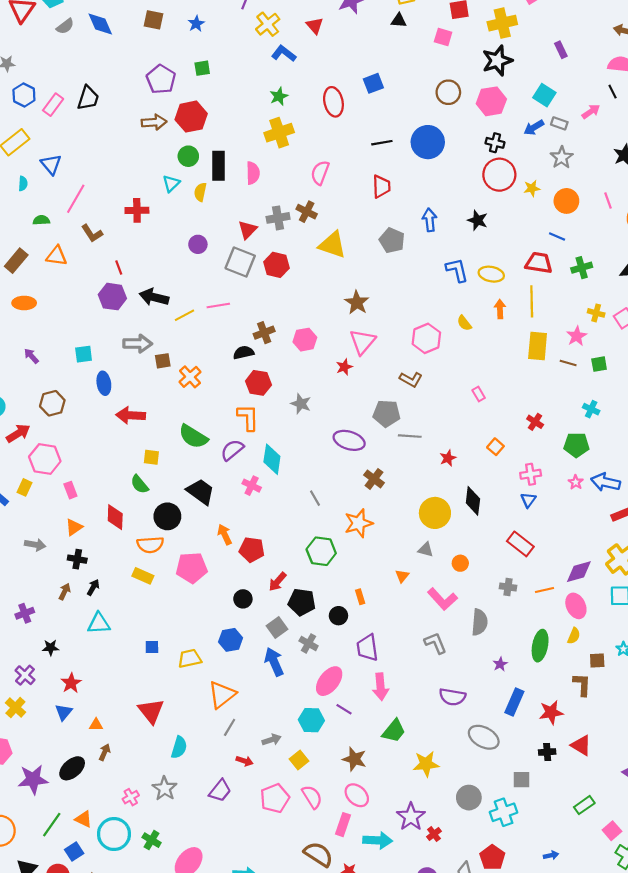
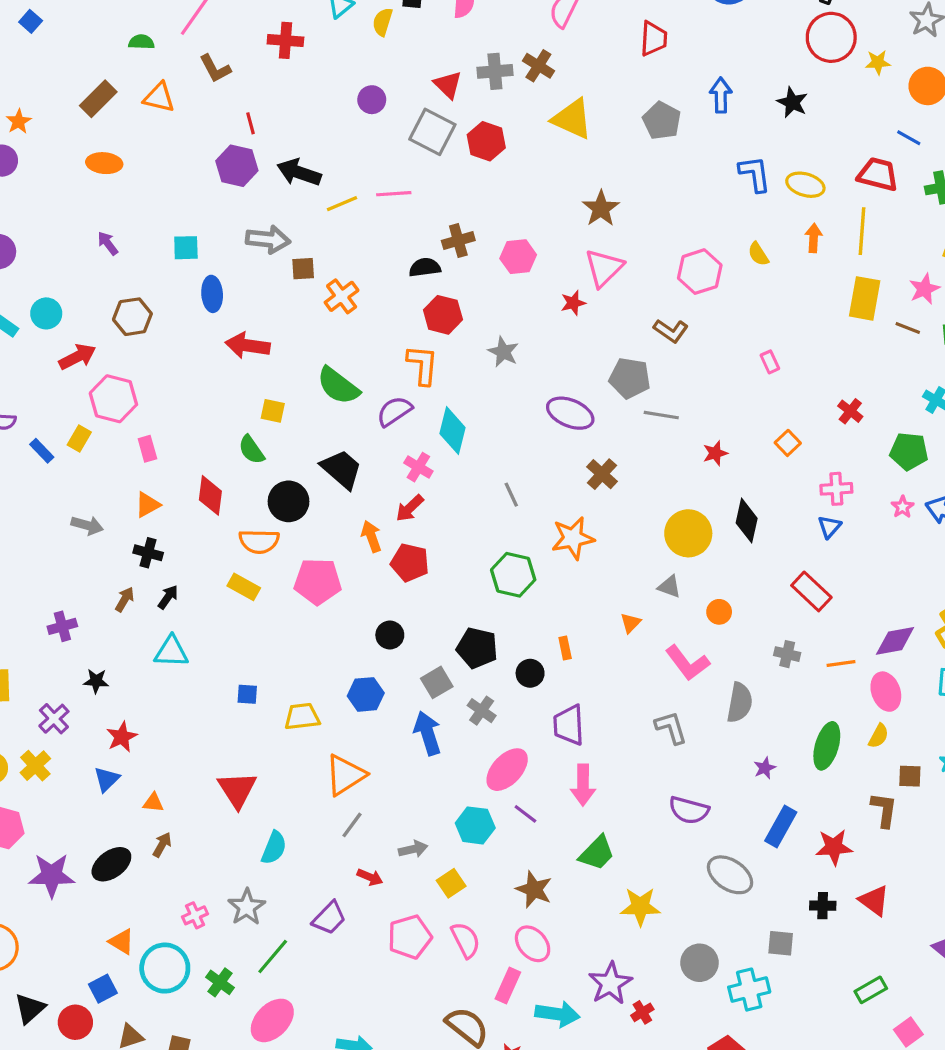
red triangle: (248, 230) -> (448, 85), turned -36
red arrow: (277, 582) -> (410, 508), moved
green line: (52, 825) -> (273, 956), moved

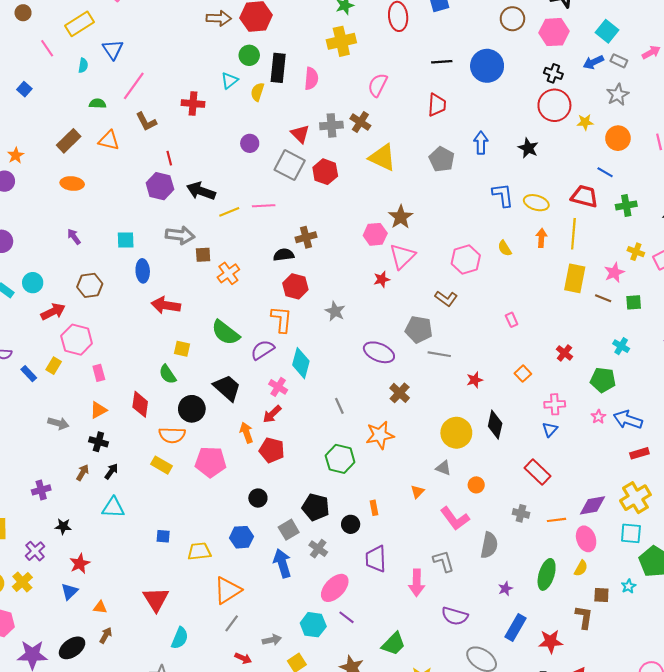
pink hexagon: (518, 257) -> (375, 234), moved
pink arrow: (583, 785) -> (417, 583), moved

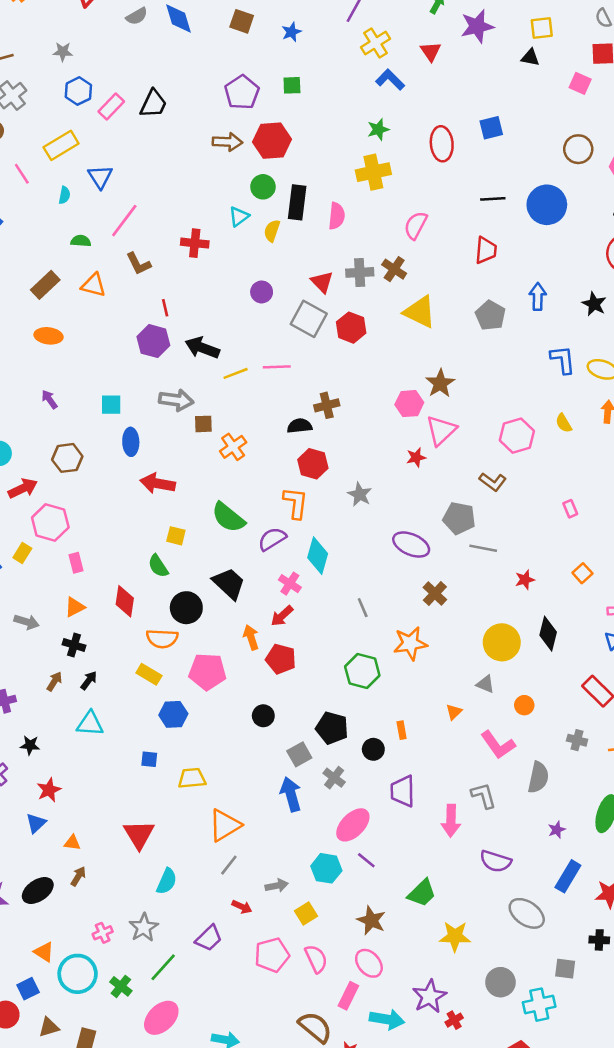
blue hexagon: (242, 537) -> (173, 714), moved

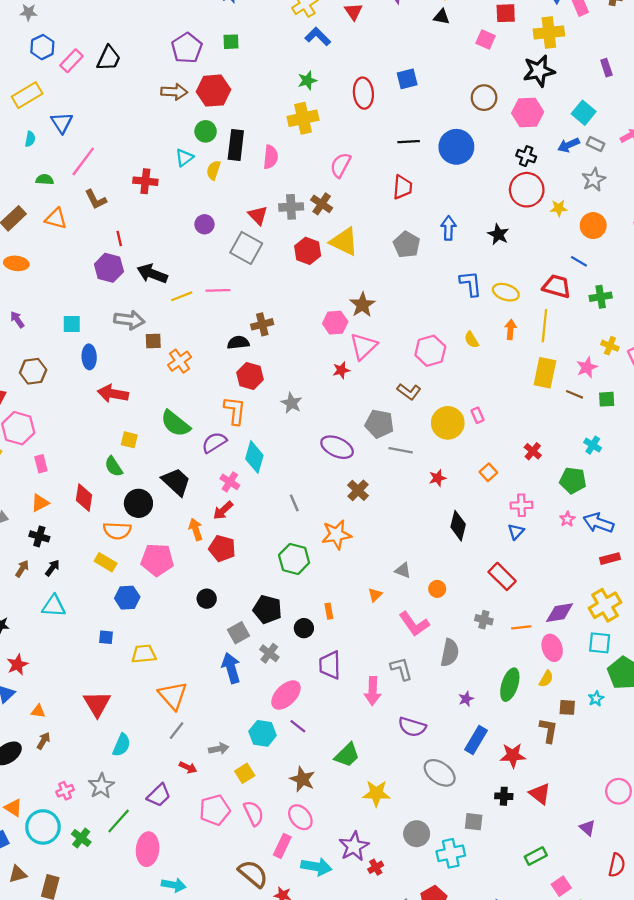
red hexagon: (351, 328) -> (308, 251), moved
yellow circle: (502, 642) -> (448, 423), moved
orange triangle: (225, 825) -> (173, 696), turned -40
pink ellipse: (161, 1018) -> (148, 849), moved, turned -40

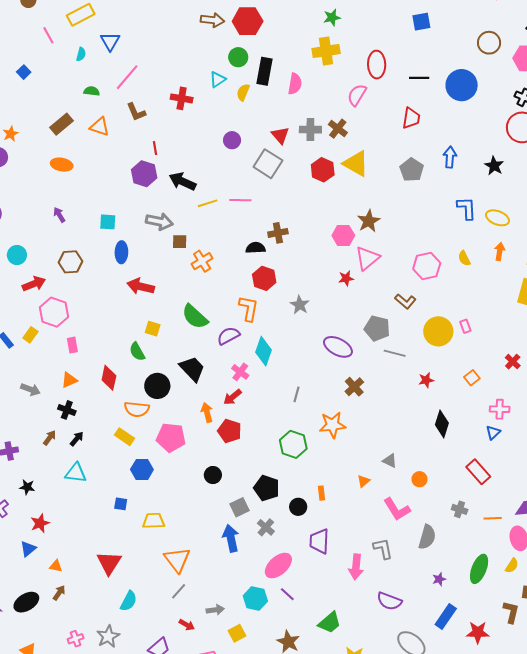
red ellipse: (363, 93) -> (377, 65), moved
gray line: (294, 503) -> (297, 394), turned 35

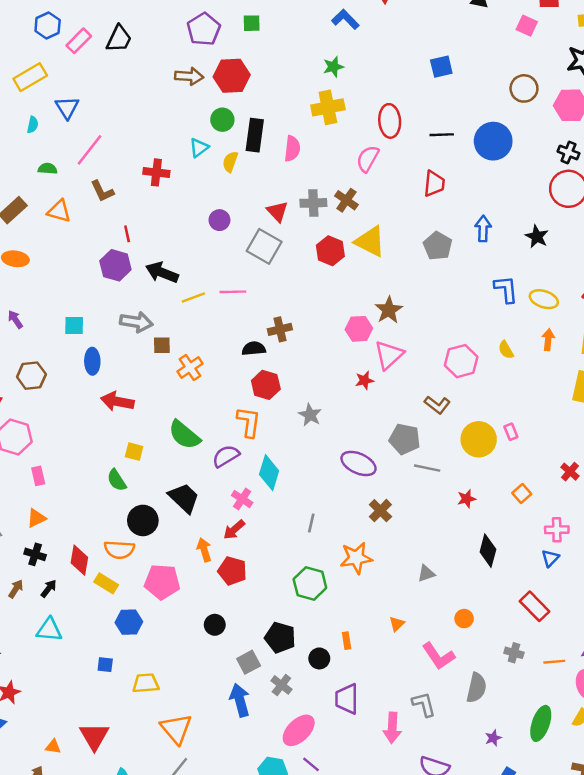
red diamond: (109, 378) -> (79, 560), moved
gray triangle: (390, 461) -> (426, 573), moved, turned -42
orange triangle: (56, 566) -> (53, 747), moved

